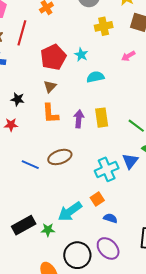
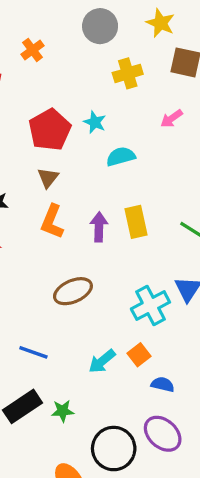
orange L-shape: (50, 113) -> (52, 222), turned 30
blue line: (30, 165) -> (33, 352), moved
cyan arrow: (70, 212) -> (102, 361), moved, size x0.7

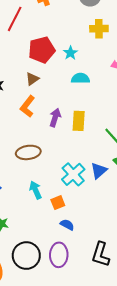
cyan cross: (150, 305) -> (73, 174), turned -30
cyan arrow: (102, 361) -> (36, 190), moved, turned 90
purple ellipse: (163, 434) -> (59, 255), turned 35

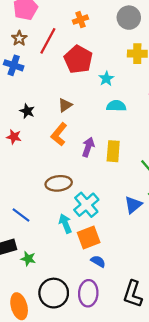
red pentagon: (42, 50) -> (78, 59), moved, turned -30
cyan cross: (73, 174) -> (86, 205), moved
orange square: (58, 203) -> (89, 237), size x1.5

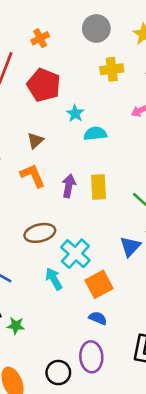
cyan star: (106, 79) -> (75, 113), moved
orange L-shape: (59, 134) -> (33, 176), turned 125
orange square: (89, 237) -> (99, 284), moved
black circle: (54, 293) -> (58, 373), moved, size x0.7

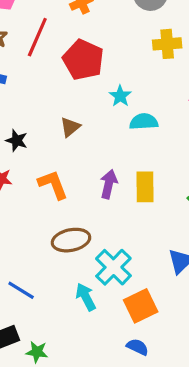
orange L-shape: (33, 176) -> (53, 185), moved

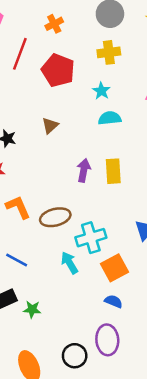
yellow cross: (167, 44) -> (109, 52), moved
cyan star: (120, 96) -> (101, 91), moved
orange L-shape: (53, 185) -> (18, 207), moved
cyan cross: (113, 267) -> (91, 238), turned 32

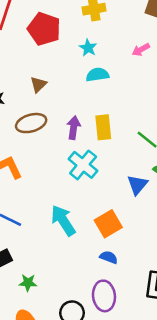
brown ellipse: (55, 217) -> (31, 123), moved
cyan cross: (91, 238) -> (83, 165), moved, turned -32
cyan arrow: (69, 263) -> (63, 220), size x1.4
green star: (32, 309) -> (28, 283), moved

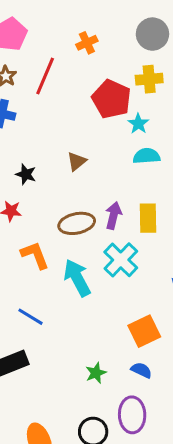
red pentagon: (44, 29) -> (111, 99), moved
brown ellipse: (31, 123) -> (77, 223), moved
cyan arrow: (63, 220) -> (77, 278), moved
green star: (28, 283) -> (96, 373), moved, turned -30

